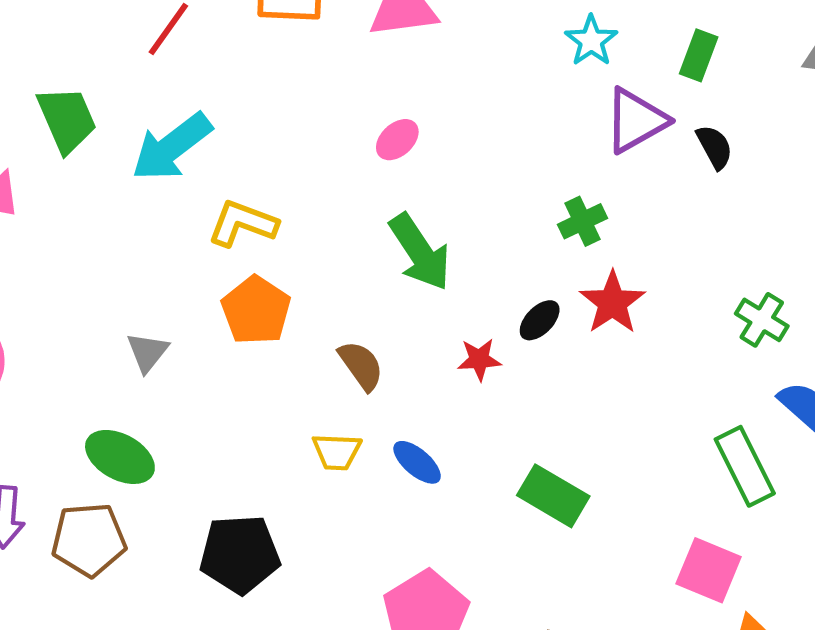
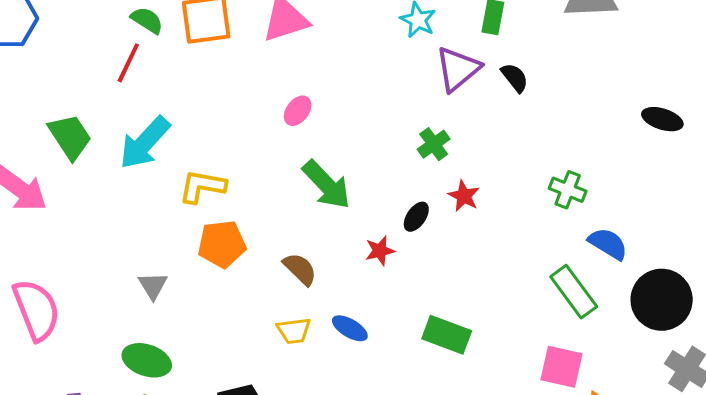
red star: (612, 303) -> (464, 196), size x0.7
orange pentagon: (256, 310) -> (222, 244), turned -30

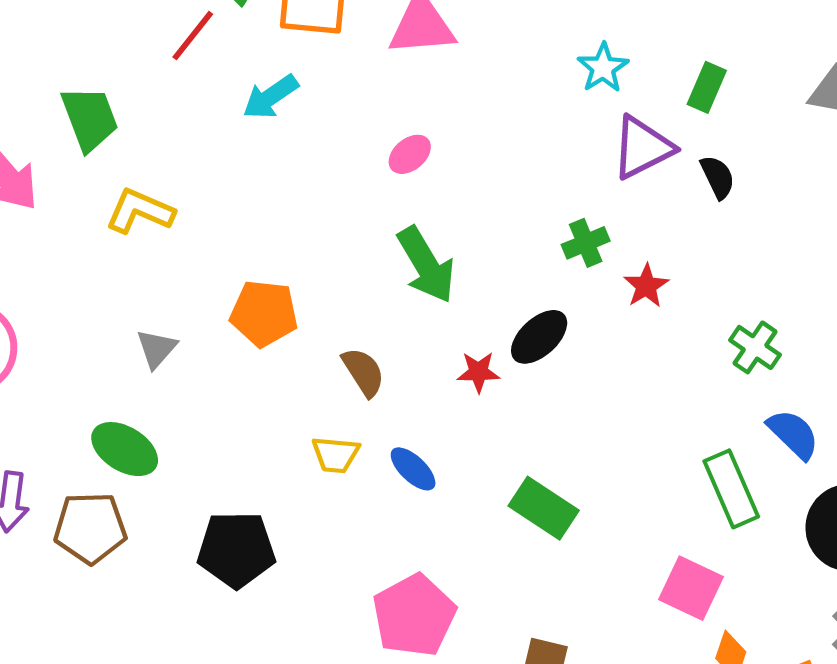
cyan arrow: (145, 143) -> (270, 97), moved, size x0.7
yellow L-shape: (202, 186) -> (140, 211), moved
red star: (464, 196) -> (646, 286), moved
black ellipse: (416, 217) -> (539, 337), size x1.4

